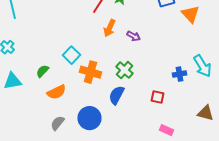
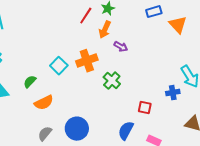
orange arrow: (110, 28) -> (105, 30), moved
orange cross: (90, 72) -> (87, 61), moved, turned -35
blue cross: (180, 74) -> (173, 93), moved
blue semicircle: (116, 95) -> (126, 131), moved

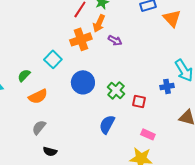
orange cross: (87, 61) -> (81, 39), moved
green cross: (112, 81) -> (116, 90), moved
blue circle: (77, 129) -> (83, 82), moved
blue semicircle: (126, 131) -> (107, 124), moved

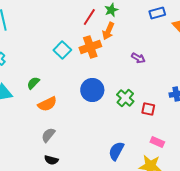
purple arrow: (115, 40) -> (138, 58), moved
cyan square: (53, 59) -> (62, 50), moved
blue semicircle: (107, 124) -> (116, 151), moved
black semicircle: (50, 151) -> (51, 160), moved

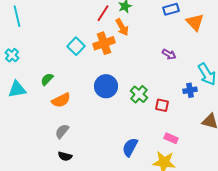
orange arrow: (108, 31) -> (122, 27), turned -54
purple arrow: (138, 58) -> (169, 54), moved

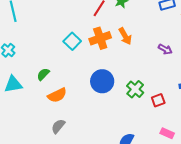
orange arrow: (122, 27) -> (125, 36), moved
red square: (162, 105) -> (158, 100), turned -32

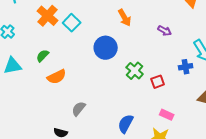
orange cross: (100, 38) -> (48, 16), moved, turned -30
blue circle: (102, 81) -> (106, 48), moved
gray semicircle: (58, 126) -> (79, 109), moved

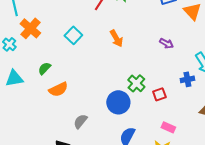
orange cross: (48, 16) -> (30, 28), moved
orange arrow: (125, 18) -> (116, 38), moved
blue circle: (106, 48) -> (118, 102), moved

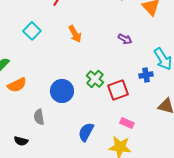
red square: (159, 94) -> (118, 90), size x1.5
blue circle: (118, 102) -> (62, 91), moved
gray semicircle: (80, 121) -> (39, 117), turned -49

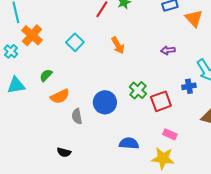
purple arrow: (125, 39) -> (168, 50), turned 144
gray semicircle: (39, 117) -> (77, 116), moved
blue semicircle: (86, 132) -> (129, 143), turned 66

